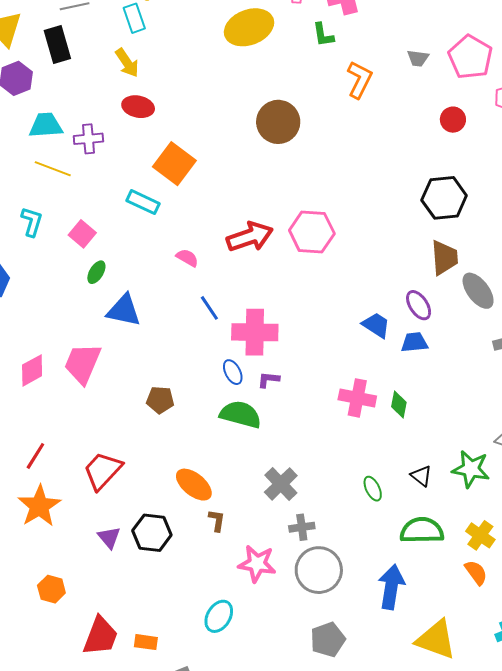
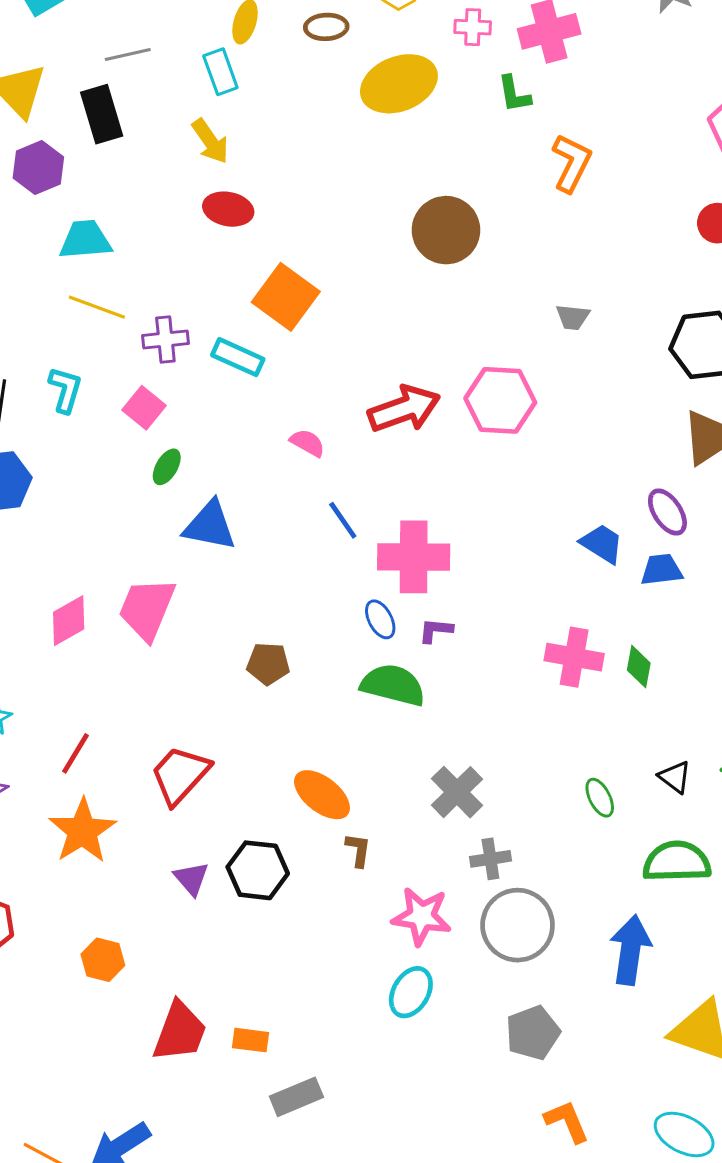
gray trapezoid: (418, 58) -> (573, 317), moved
purple cross: (88, 139) -> (165, 339), moved
cyan ellipse: (219, 616) -> (411, 992), moved

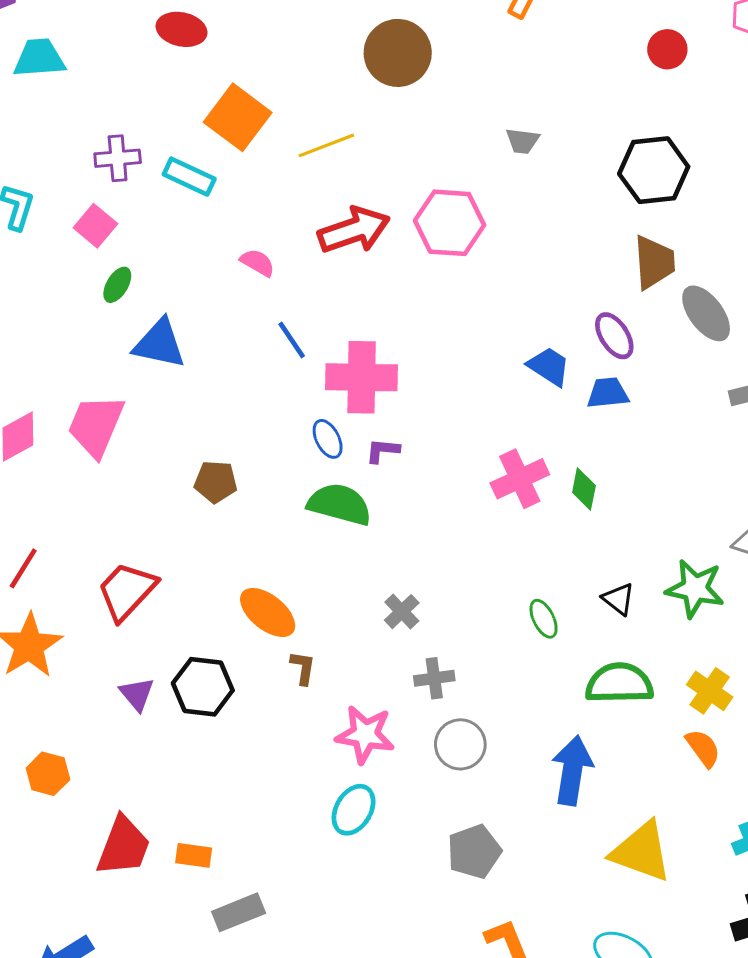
yellow line: (97, 307) -> (326, 145), moved, turned -42
pink cross: (574, 657) -> (520, 479), turned -36
gray cross: (457, 792) -> (402, 612), size x0.7
gray circle: (518, 925) -> (460, 744), size x0.7

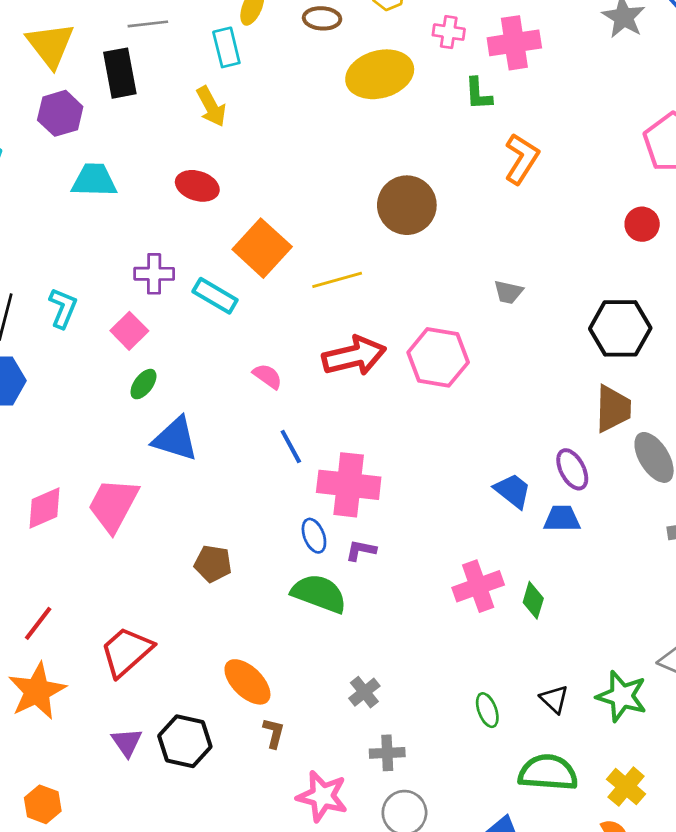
red ellipse: (182, 29) -> (197, 186), moved

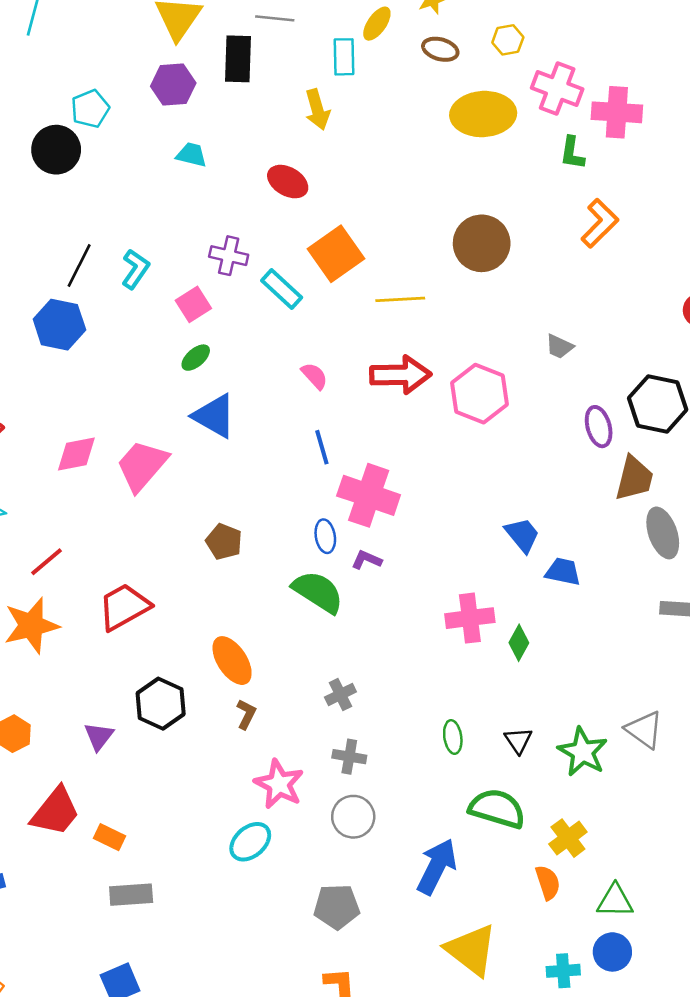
pink cross: (449, 32) -> (557, 88), size x1.6
cyan trapezoid: (94, 180) -> (191, 155), size x0.7
purple ellipse: (572, 469) -> (599, 427), moved
purple triangle: (127, 742) -> (99, 736), moved

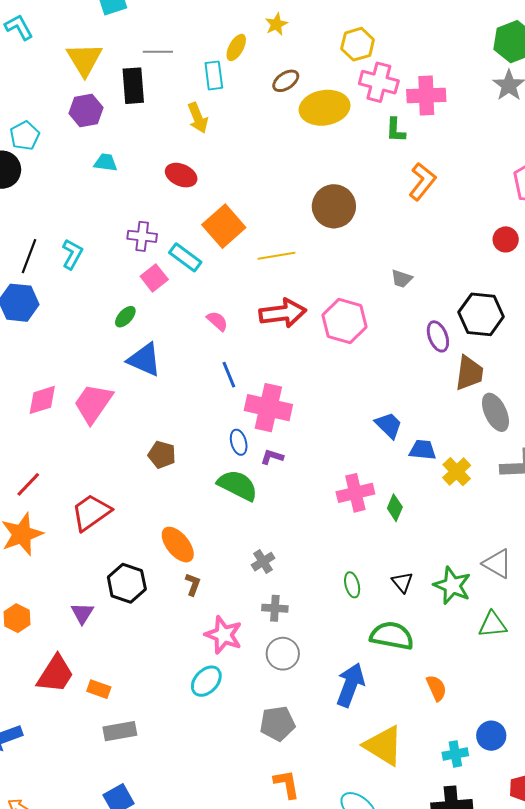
yellow hexagon: (508, 40) -> (358, 44), moved, size x1.4
brown ellipse: (440, 49) -> (286, 81), moved, turned -44
pink square: (193, 304) -> (154, 278), moved
yellow cross: (568, 838) -> (457, 472), moved
green triangle: (615, 901) -> (492, 625), moved

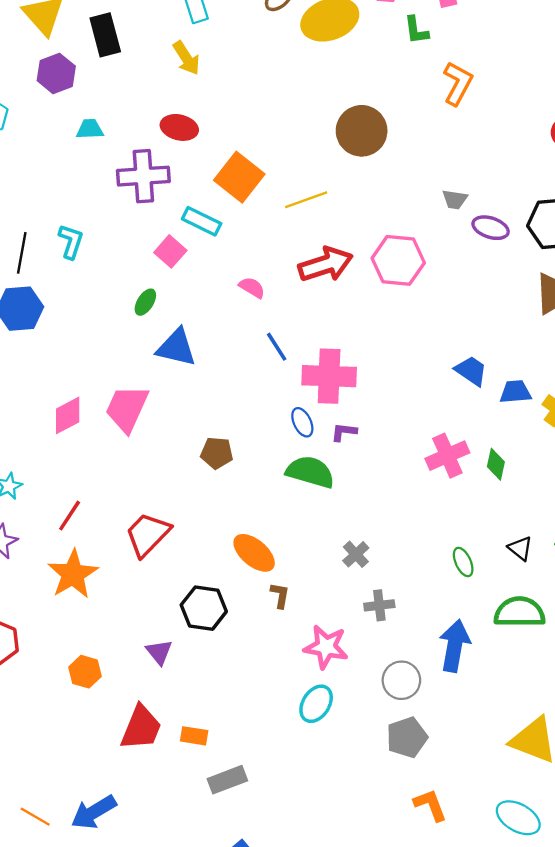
purple cross: (142, 236) -> (143, 176), moved, size x1.5
purple ellipse: (438, 336) -> (491, 228), moved, turned -40
gray circle: (283, 654) -> (401, 680), moved
blue arrow: (350, 685) -> (455, 646), moved

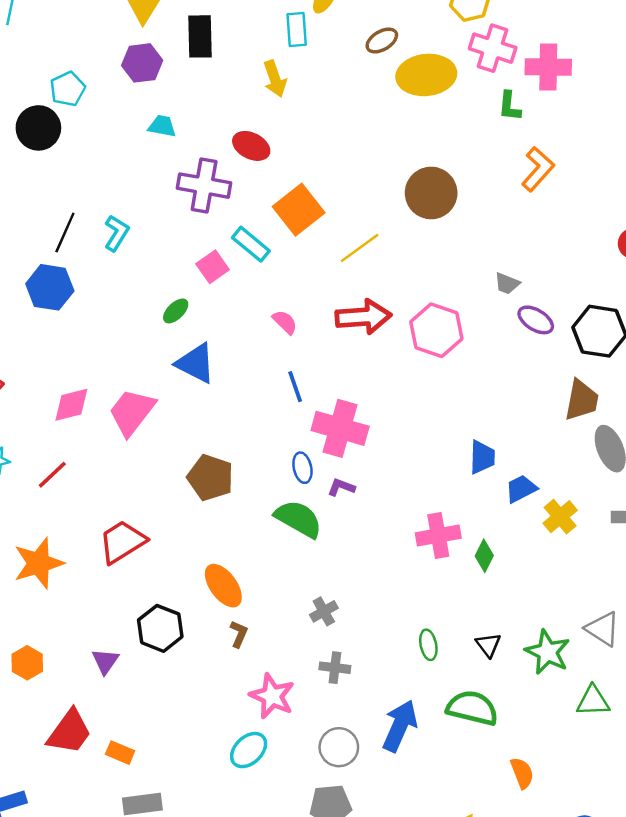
yellow line: (306, 200) -> (360, 248), turned -30
blue trapezoid: (471, 371) -> (482, 457), turned 44
blue trapezoid: (515, 392) -> (521, 489), turned -36
brown pentagon: (217, 453) -> (210, 478), size x1.4
red line: (70, 516) -> (52, 475), moved

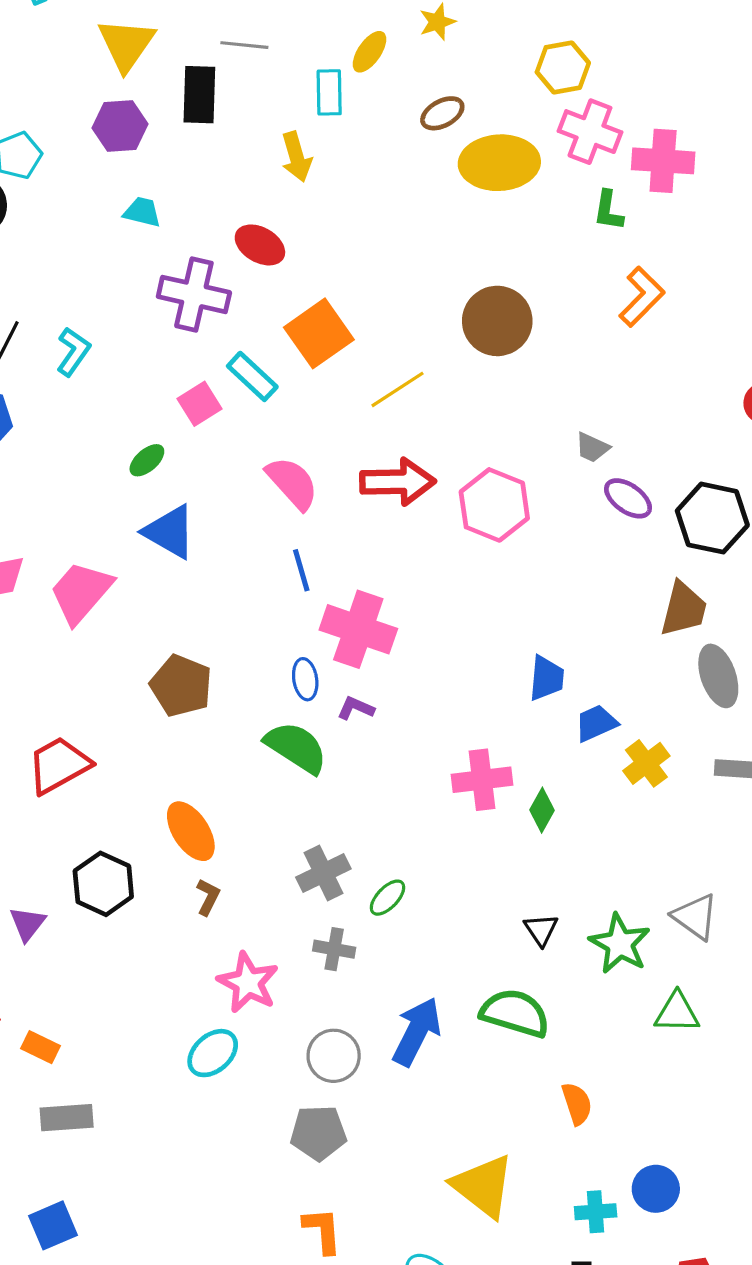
pink semicircle: (285, 322) -> (292, 483), size x1.6
gray cross: (324, 611) -> (323, 873), size x1.4
green ellipse: (428, 645) -> (388, 898), moved, turned 52

